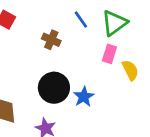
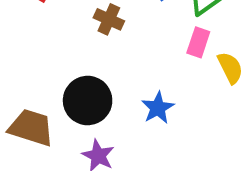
black circle: (54, 88) -> (88, 101), moved

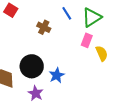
blue star: (158, 108) -> (57, 75), moved

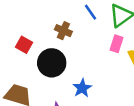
red square: (11, 10) -> (24, 45), moved
black circle: (32, 66) -> (52, 63), moved

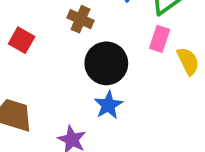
black circle: (52, 63) -> (106, 63), moved

